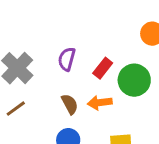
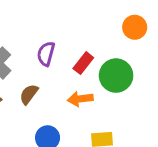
brown semicircle: (70, 104) -> (29, 94), moved, turned -115

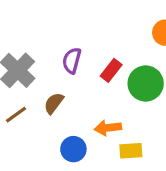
orange arrow: (80, 99) -> (108, 128), moved

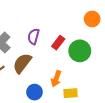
brown semicircle: (54, 103) -> (22, 63), size x1.5
orange arrow: (108, 128) -> (56, 79), turned -63

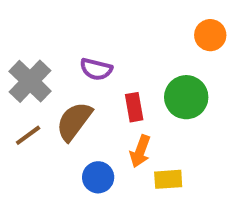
purple semicircle: (33, 36) -> (96, 69), turned -91
red rectangle: (58, 43) -> (134, 107), moved, turned -48

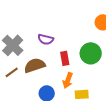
brown semicircle: (74, 121) -> (35, 65), turned 35

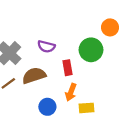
green circle: (91, 53) -> (91, 50), moved

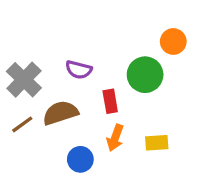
yellow rectangle: (87, 108) -> (157, 143), moved

